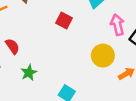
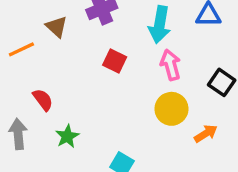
pink arrow: (117, 25) -> (171, 65), moved

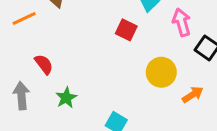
red square: (115, 61) -> (126, 30), moved
pink arrow: (171, 65) -> (182, 22), moved

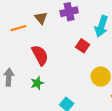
red semicircle: (44, 64) -> (40, 55), moved, size x1.5

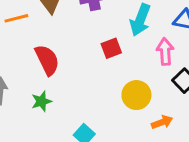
red square: (83, 46) -> (111, 48), turned 32

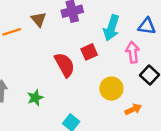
red semicircle: (47, 60) -> (65, 65), moved

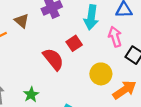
orange arrow: (133, 109) -> (125, 90), size x1.5

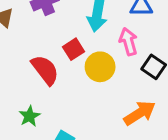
yellow circle: (101, 74) -> (100, 67), moved
green star: (31, 95) -> (30, 116), moved

